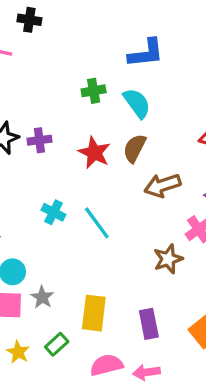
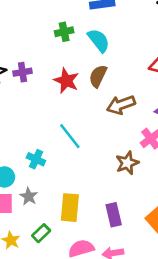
cyan cross: (53, 212) -> (36, 159), moved

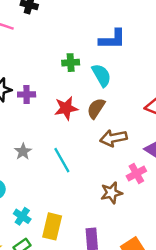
red star: (66, 81) -> (66, 108), turned 30
cyan cross: (36, 159) -> (22, 216), moved
gray star: (29, 196) -> (23, 151), moved

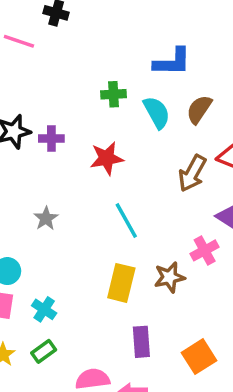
brown semicircle: (96, 108) -> (199, 109), moved
brown arrow: (113, 138) -> (192, 173), moved, turned -50
cyan line: (62, 160) -> (126, 221), moved
yellow rectangle: (52, 226) -> (121, 283), moved

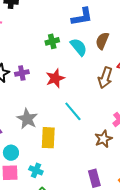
gray star: (46, 218) -> (27, 119), size x1.5
yellow rectangle: (121, 283) -> (48, 138), moved

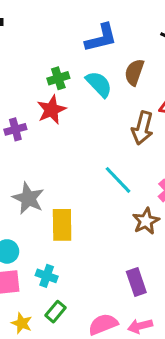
red star: (55, 78) -> (51, 110), moved
cyan line: (73, 111) -> (118, 180), moved

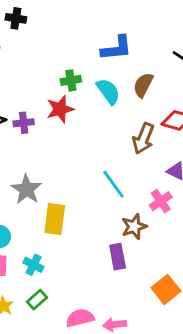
purple rectangle: (136, 282) -> (118, 257), moved

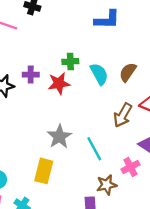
blue L-shape: (116, 48) -> (107, 20), moved
purple cross: (24, 123) -> (31, 75), moved
gray star: (26, 189) -> (59, 137), moved

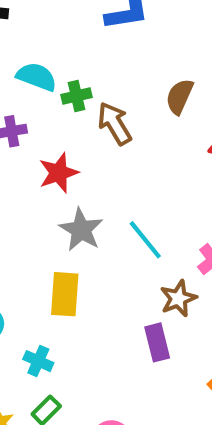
cyan semicircle: (99, 74) -> (37, 77), moved, turned -30
red star: (59, 83) -> (59, 173), moved
brown arrow: (123, 115) -> (114, 123), moved, turned 130

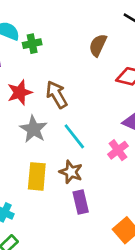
brown arrow: (114, 123) -> (57, 95), moved
yellow rectangle: (65, 294) -> (37, 176), moved
brown star: (178, 298) -> (71, 172), moved, turned -30

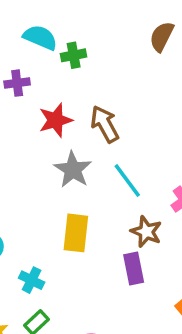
brown semicircle: (98, 45) -> (162, 37), moved
brown star: (71, 172) -> (146, 232), moved

